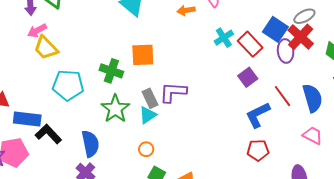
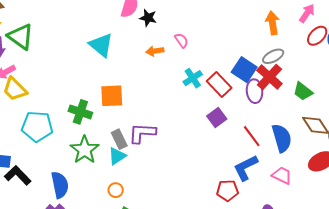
blue L-shape: (258, 115) -> (246, 168), moved

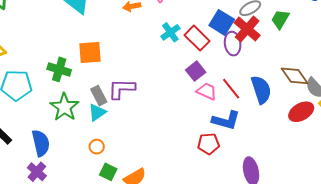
green trapezoid: (303, 91) -> (280, 19), moved, turned 85
blue L-shape: (246, 168) -> (226, 120), turned -136
pink trapezoid: (282, 175) -> (207, 91), moved

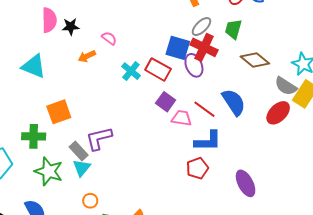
brown diamond: (295, 76) -> (255, 60), moved

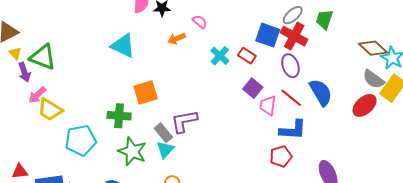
brown diamond: (255, 60) -> (373, 48), moved
purple ellipse: (194, 65) -> (290, 66), moved
red rectangle: (158, 69) -> (247, 56), size x0.7
pink trapezoid: (182, 118) -> (268, 106), turned -95

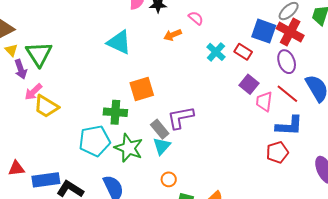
green triangle: (43, 57) -> (39, 54), turned 36
cyan pentagon: (81, 140) -> (95, 141), moved

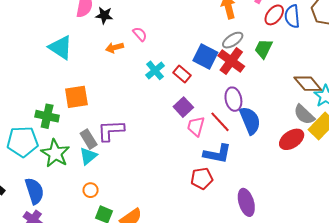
purple ellipse: (287, 62) -> (233, 99), moved

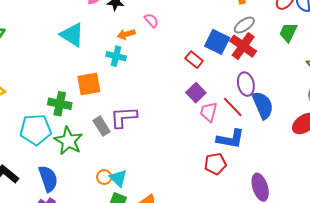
green trapezoid: (264, 49) -> (288, 32), moved
cyan cross: (155, 70) -> (116, 56), moved, turned -36
cyan triangle: (88, 156) -> (118, 178), moved, turned -36

